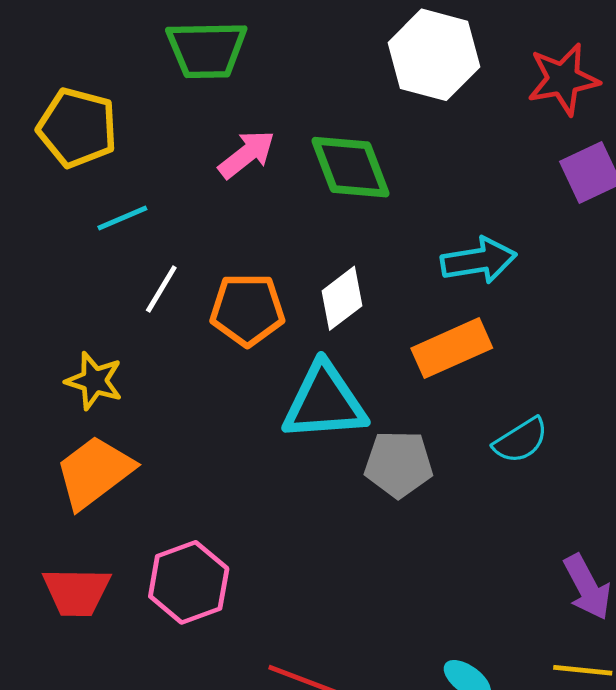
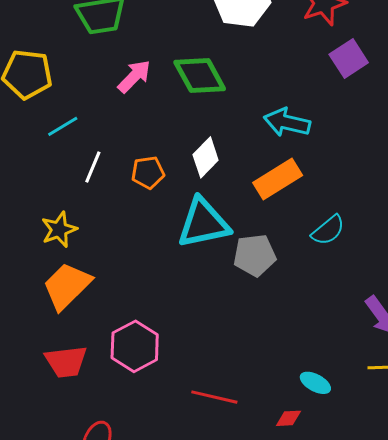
cyan arrow: (479, 260) -> (287, 122), turned -150
orange pentagon: (247, 310) -> (148, 172), size x0.7
yellow star: (94, 381) -> (59, 230), turned -30

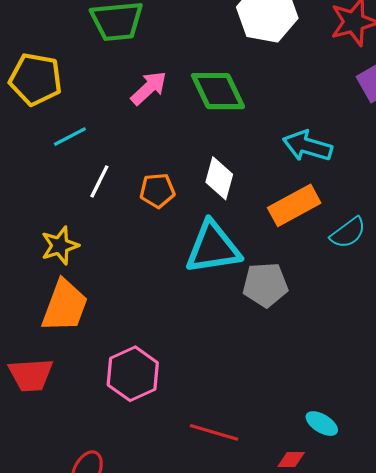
white diamond: (206, 157) -> (219, 178), turned -33
cyan semicircle: (328, 230) -> (348, 233), moved
orange trapezoid: (67, 286) -> (65, 306), turned 152
red trapezoid: (66, 362) -> (31, 375), moved

